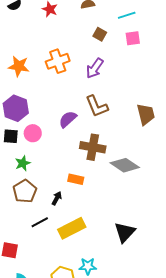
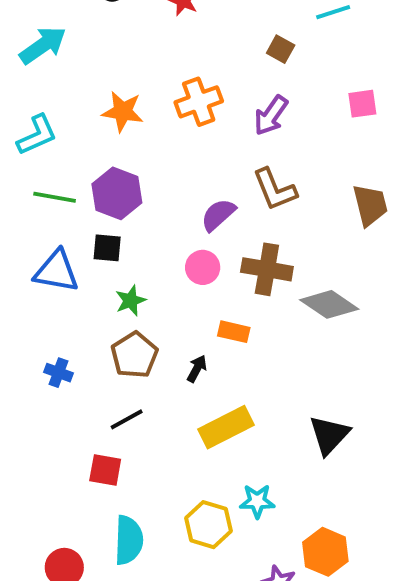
pink square: (133, 38) -> (362, 104), moved
pink circle: (33, 133) -> (203, 267), moved
black line: (40, 222) -> (127, 419), moved

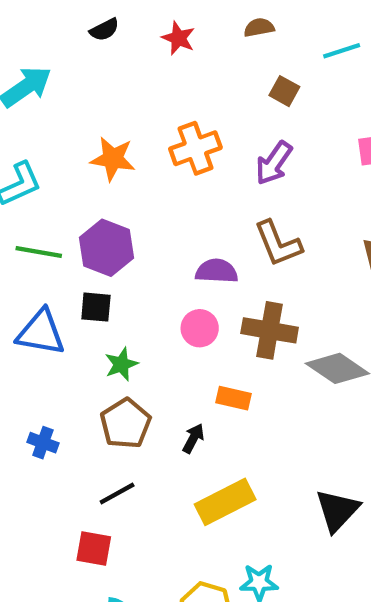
purple semicircle: (218, 215) -> (217, 271), turned 45

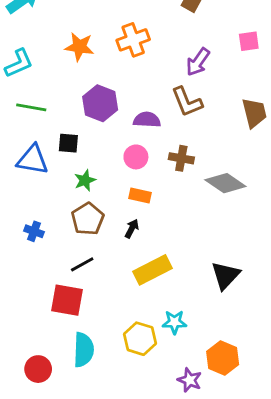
purple arrow: (274, 163) -> (198, 62), moved
purple hexagon: (106, 248) -> (100, 103), moved
brown cross: (270, 330) -> (181, 158), size x0.7
orange rectangle: (234, 398) -> (140, 195), moved
red square: (94, 548) -> (67, 300), size x1.4

